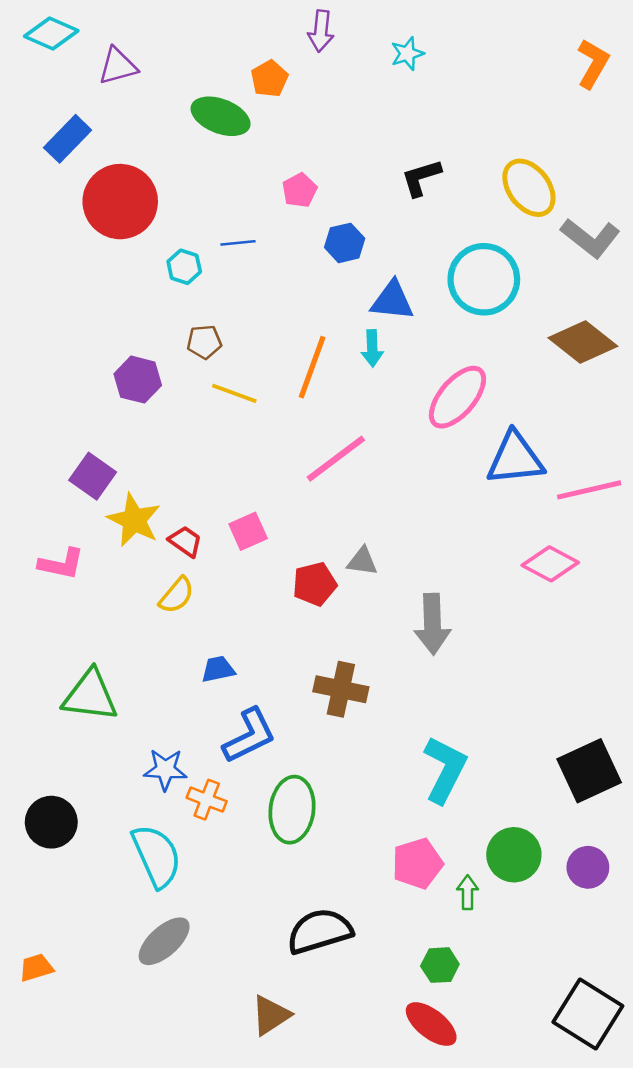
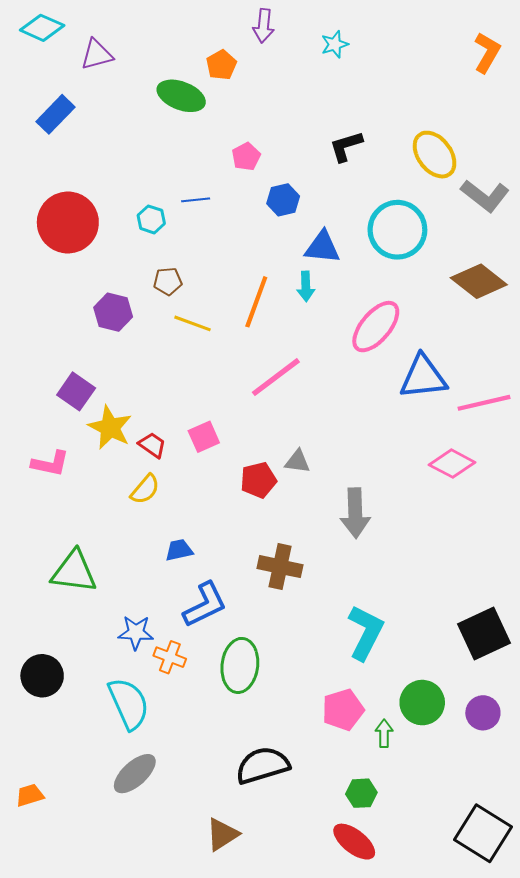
red circle: (120, 202) -> (68, 223), moved

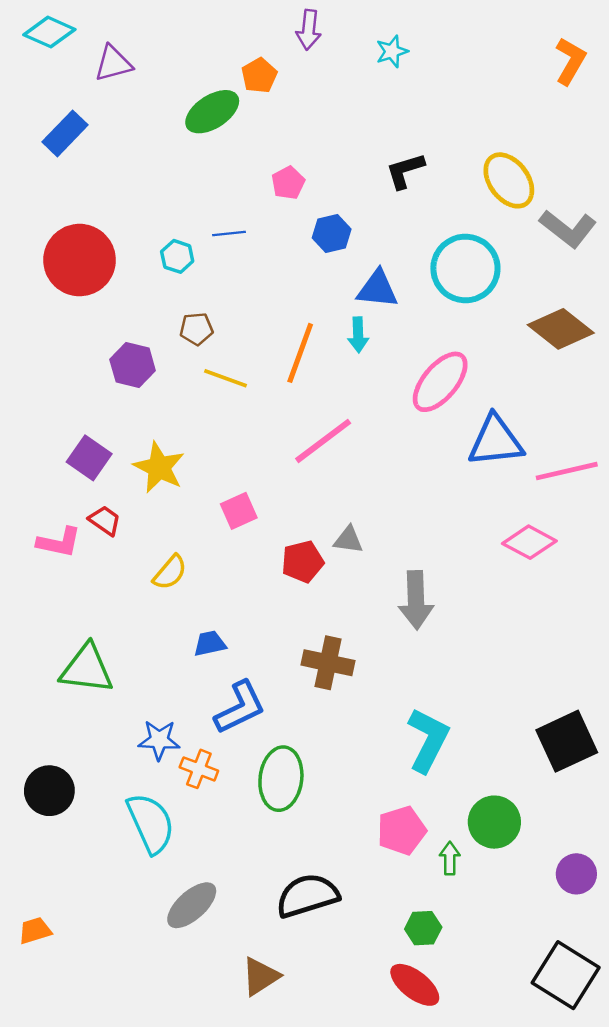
green ellipse: (181, 96) -> (212, 112), turned -54
yellow star: (110, 427) -> (159, 467), moved
red trapezoid: (152, 445) -> (105, 521), moved
purple circle: (483, 713) -> (576, 874), moved
gray ellipse: (135, 774) -> (192, 905), moved

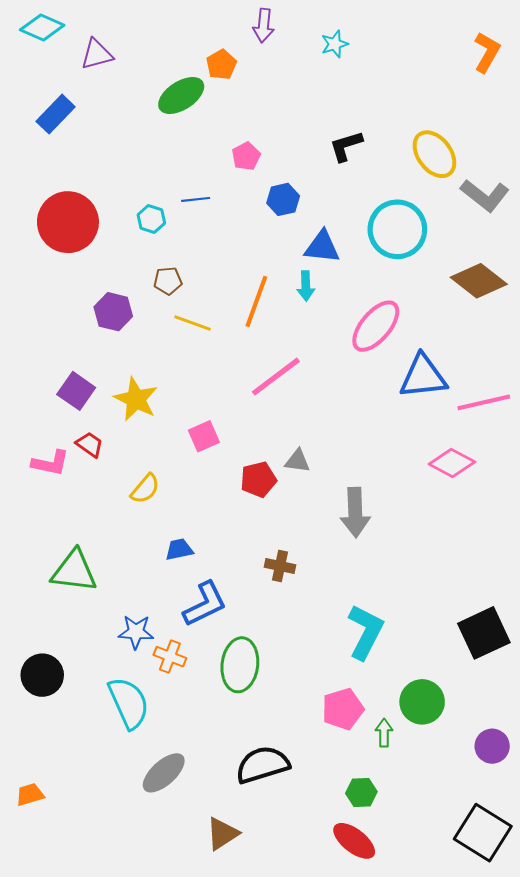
brown cross: (328, 663) -> (280, 566), size x0.7

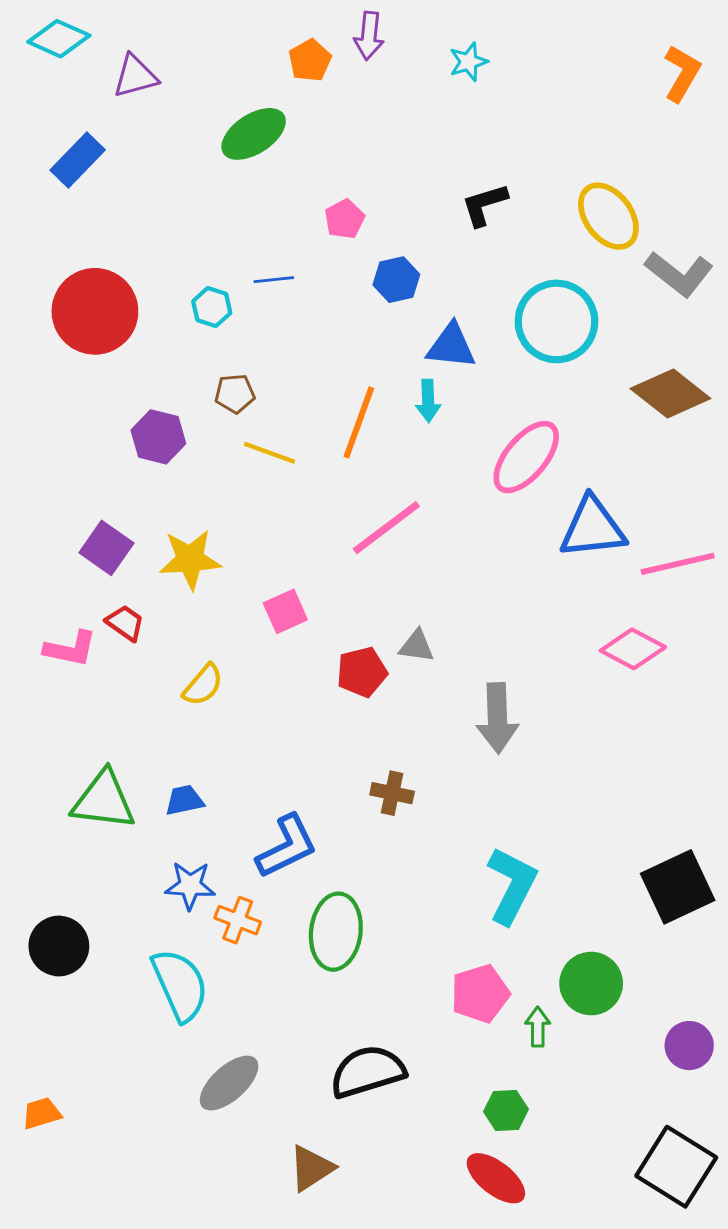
orange pentagon: (221, 65) -> (310, 60), moved
yellow star: (136, 399) -> (190, 559), turned -30
blue trapezoid: (179, 550) -> (184, 800), moved

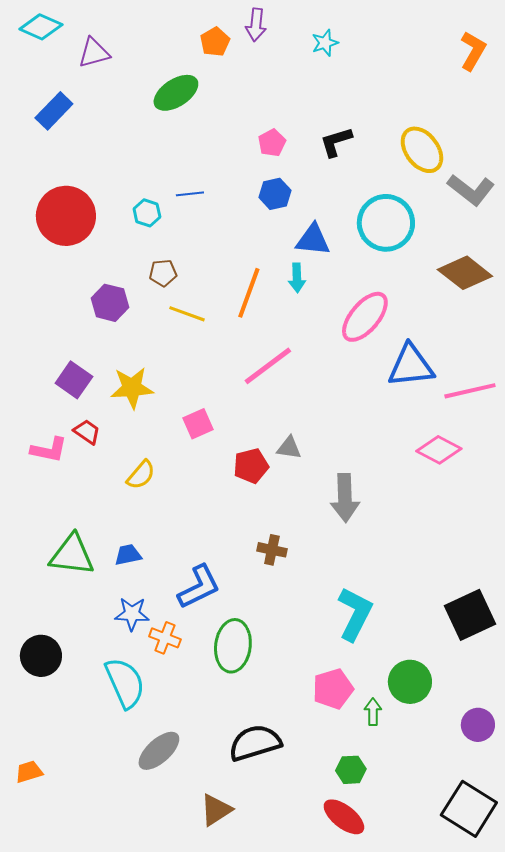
pink pentagon: (344, 219) -> (272, 143), moved

